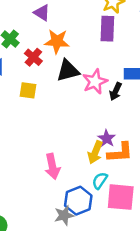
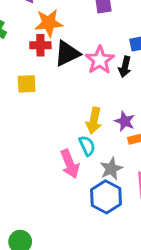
red cross: (33, 57) -> (40, 45), moved, turned -30
yellow arrow: (95, 152) -> (94, 121), moved
cyan semicircle: (100, 181) -> (87, 146), moved, turned 132
gray star: (64, 215) -> (111, 169), moved

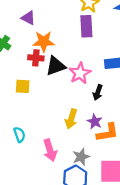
black arrow: (125, 67) -> (98, 92), moved
cyan semicircle: (87, 146) -> (19, 135), moved

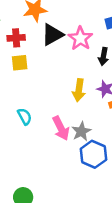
red cross: (36, 58) -> (16, 38), moved
gray star: (81, 157) -> (81, 131), moved

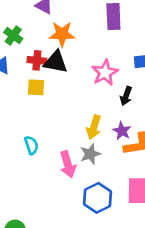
black triangle: (52, 35) -> (56, 62), moved, turned 30
gray star: (81, 131) -> (90, 154), moved

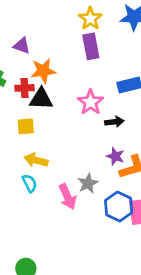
red cross: (37, 60) -> (25, 88), moved
black arrow: (126, 96) -> (114, 122), turned -108
yellow arrow: (94, 127) -> (36, 160), moved, turned 95
blue hexagon: (98, 198) -> (119, 206), moved

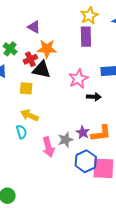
red cross: (25, 88) -> (30, 59), turned -32
purple star: (115, 156) -> (83, 132), moved

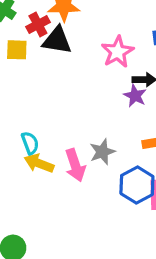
yellow square: (26, 88) -> (17, 50), moved
yellow arrow: (29, 115) -> (39, 163), moved
purple star: (83, 132) -> (135, 96), moved

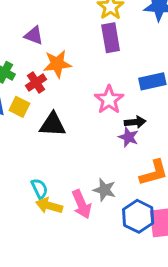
black triangle: (57, 40) -> (53, 124), moved
yellow square: (17, 50) -> (19, 107), turned 30
gray star: (102, 152) -> (104, 190), turned -30

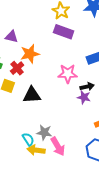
purple rectangle: (111, 38) -> (64, 32), turned -54
pink star: (109, 100) -> (68, 74), turned -30
gray star: (104, 190) -> (44, 132), moved

